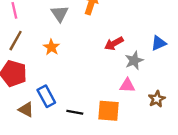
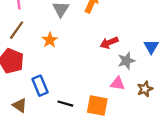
blue triangle: (159, 43) -> (151, 47), turned -42
brown star: (157, 99) -> (145, 89), moved
brown triangle: (26, 110) -> (20, 105), moved

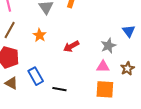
red arrow: (109, 43) -> (71, 46), moved
brown triangle: (20, 105) -> (11, 83), moved
orange square: (97, 105) -> (105, 89), moved

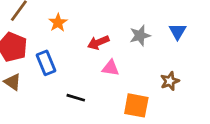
gray star: (108, 46) -> (140, 36), moved
pink triangle: (103, 67) -> (111, 68), moved
blue rectangle: (36, 76) -> (46, 63), moved

